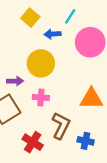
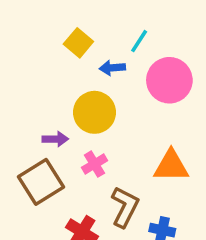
pink cross: (41, 97) -> (95, 164), turned -35

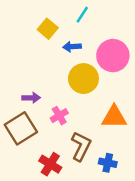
cyan line: (139, 41) -> (82, 15), moved
yellow circle: (95, 112) -> (83, 79), moved

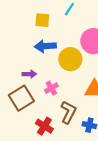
yellow square: (48, 29) -> (42, 20), turned -35
blue arrow: (72, 47) -> (45, 46), moved, size x1.5

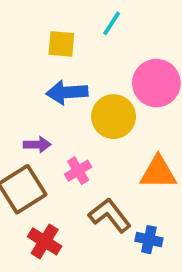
brown L-shape: (68, 112) -> (110, 215), turned -65
red cross: (44, 126) -> (45, 241), moved

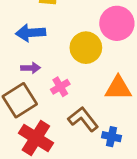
blue arrow: (67, 92) -> (31, 33), moved
red cross: (45, 241) -> (36, 138), size x1.4

